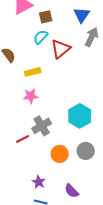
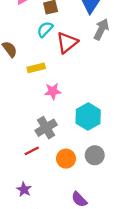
pink star: (31, 96) -> (53, 91), moved
red line: (23, 139) -> (32, 151), moved
purple star: (39, 182) -> (24, 190), moved

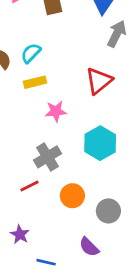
cyan semicircle: (45, 29) -> (31, 53), moved
red triangle: (67, 43) -> (99, 81), moved
gray circle: (95, 155) -> (108, 211), moved

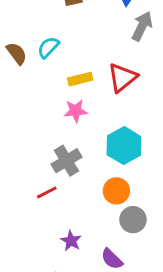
yellow rectangle: (35, 82) -> (80, 79), moved
orange circle: (72, 196) -> (116, 191), moved
purple star: (20, 234) -> (71, 241), moved

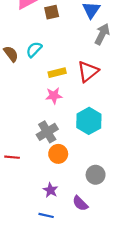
orange circle: (116, 191) -> (58, 154), moved
red line: (47, 192) -> (12, 157), moved, turned 32

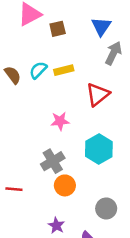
yellow rectangle: (57, 73) -> (64, 70), moved

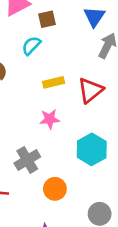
cyan semicircle: (38, 70) -> (31, 46), moved
yellow rectangle: (64, 70) -> (54, 82), moved
gray cross: (53, 161) -> (27, 160), moved

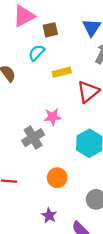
yellow rectangle: (54, 82) -> (62, 72), moved
gray cross: (27, 160) -> (33, 138), moved

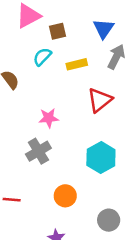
yellow rectangle: (62, 72) -> (77, 64), moved
pink star: (53, 117) -> (49, 118), moved

